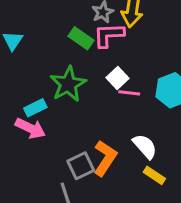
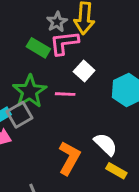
white square: (118, 78) -> (84, 71), moved
pink line: (129, 93) -> (65, 94), moved
gray square: (81, 166) -> (20, 115), moved

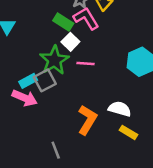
pink L-shape: (64, 43) -> (86, 18), turned 64
white square: (84, 71) -> (70, 42), moved
white semicircle: (106, 144) -> (120, 109), turned -30

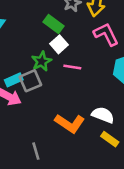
pink L-shape: (86, 18) -> (106, 34), moved
green star: (54, 60) -> (41, 61), size x0.7
orange L-shape: (87, 120) -> (70, 123), turned 88

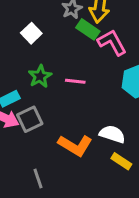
green rectangle: (53, 24) -> (88, 29), moved
white square: (59, 44) -> (31, 33), moved
gray square: (30, 81) -> (30, 119), moved

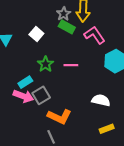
green rectangle: (88, 29) -> (67, 27), moved
orange L-shape: (75, 145) -> (59, 117), moved
yellow rectangle: (121, 161) -> (107, 129), moved, turned -48

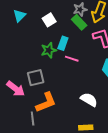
cyan rectangle: (25, 82) -> (63, 43), moved, turned -56
pink arrow: (23, 96) -> (16, 89), moved
orange L-shape: (59, 117) -> (46, 102), turned -65

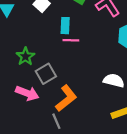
green star: (49, 50) -> (25, 56), moved
pink line: (72, 59) -> (71, 40), moved

